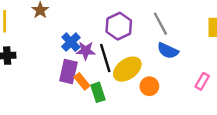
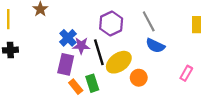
orange rectangle: (82, 81) -> (76, 87), moved

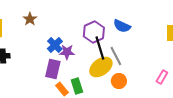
gray line: (149, 21) -> (116, 56), moved
blue semicircle: (155, 46) -> (122, 26), moved
black line: (99, 52) -> (100, 48), moved

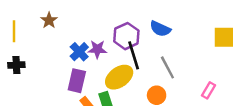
purple star: (67, 52) -> (97, 49), moved
gray line: (116, 56) -> (167, 67), moved
yellow ellipse: (101, 67) -> (119, 77), moved

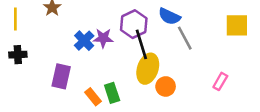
gray line: (167, 67) -> (185, 38), moved
yellow ellipse: (119, 77) -> (148, 69), moved, turned -36
purple rectangle: (77, 81) -> (61, 76), moved

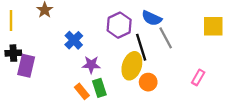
purple star: (103, 38) -> (91, 65), moved
black line: (141, 44) -> (141, 47), moved
purple rectangle: (61, 76) -> (26, 66), moved

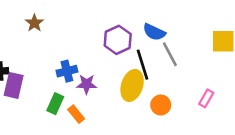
blue cross: (74, 40) -> (67, 71), moved, turned 30
orange circle: (148, 82) -> (161, 105), moved
green rectangle: (99, 88) -> (55, 104), moved, turned 42

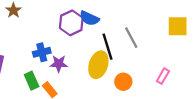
blue semicircle: (154, 32) -> (89, 18), moved
purple hexagon: (118, 40) -> (71, 23), moved
green rectangle: (55, 104) -> (32, 81), turned -48

